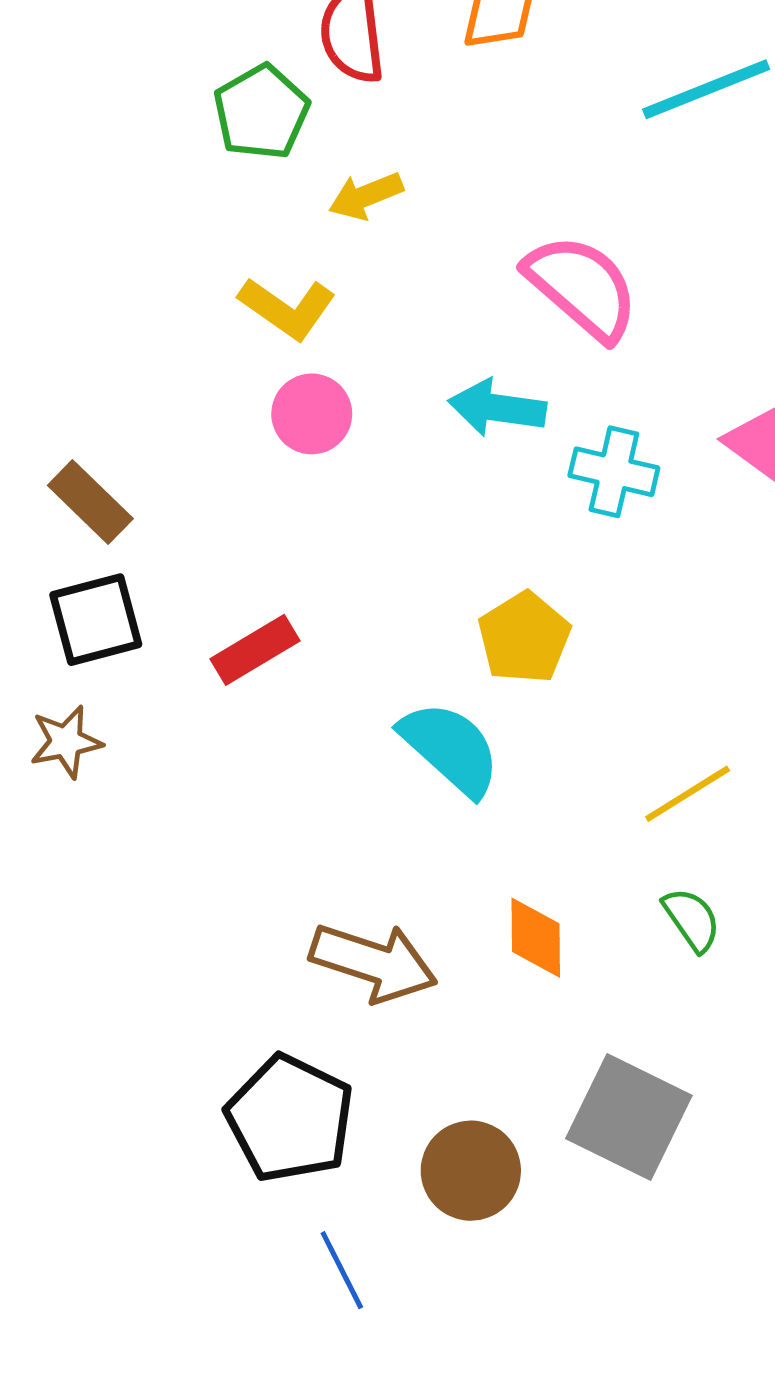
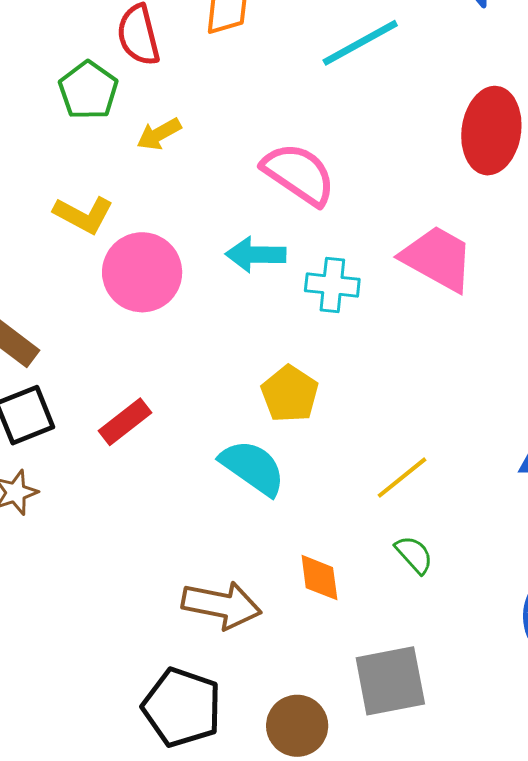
yellow L-shape: (287, 308) -> (83, 215), moved
pink circle: (312, 414) -> (142, 272), size x1.6
gray square: (629, 1117) -> (390, 681), turned -30

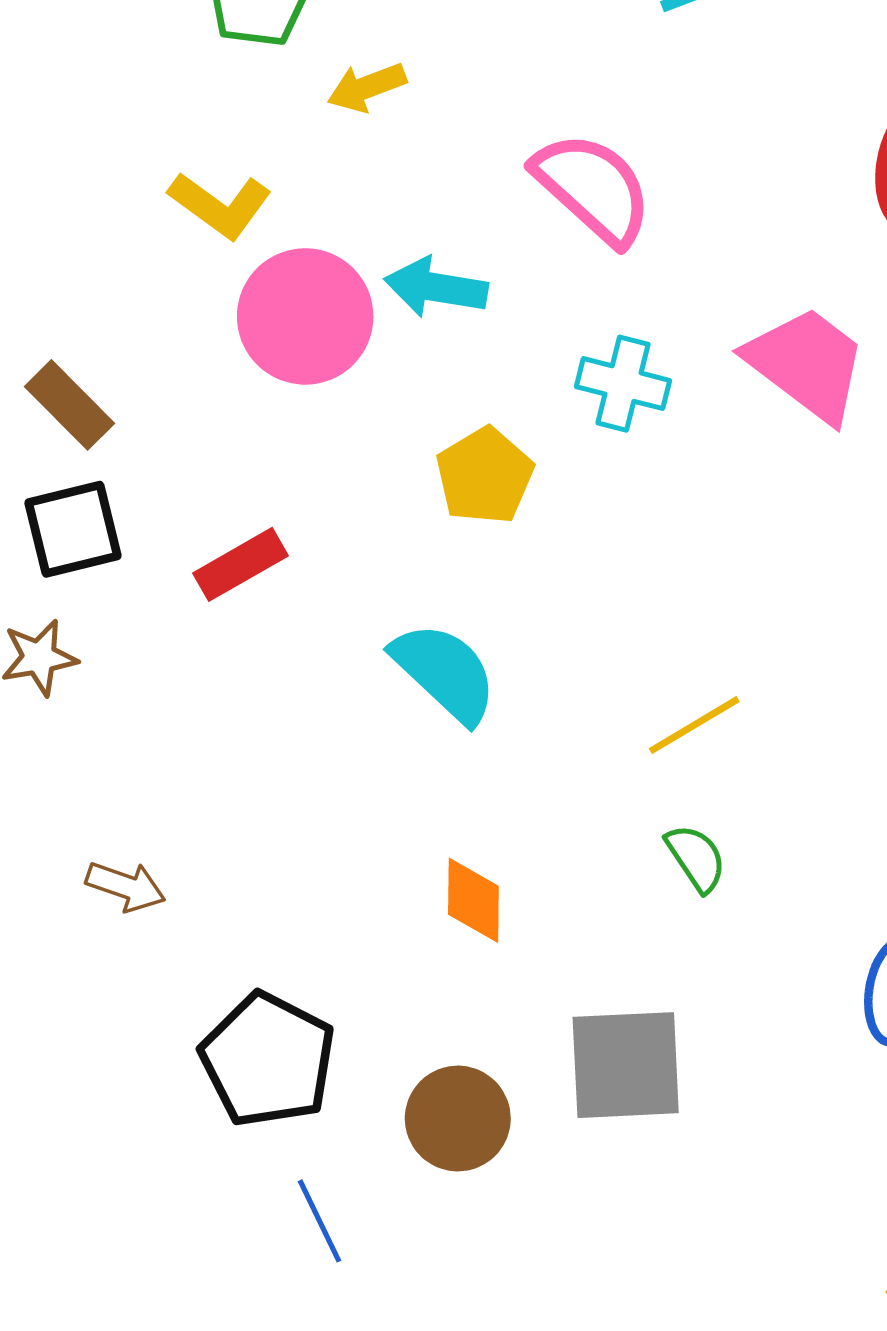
cyan arrow: (256, 255) -> (436, 287), moved
yellow pentagon: (290, 394) -> (485, 476), moved
orange diamond: (319, 578) -> (473, 900), moved
brown arrow: (222, 605) -> (126, 886), moved, size x0.6

